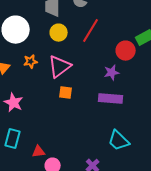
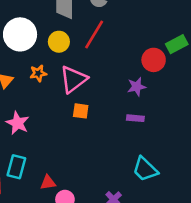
red line: (91, 31) -> (94, 34), moved
yellow circle: (59, 33) -> (59, 42), moved
purple rectangle: (111, 99) -> (135, 118), size x0.6

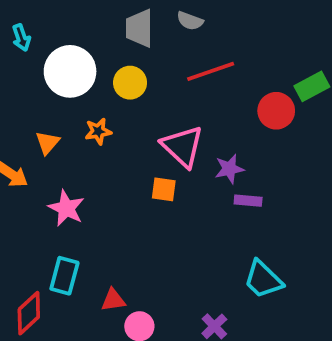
red line: (94, 34) -> (211, 71), moved, turned 40
pink triangle: (73, 79) -> (182, 146), moved, turned -40
purple star: (137, 87) -> (229, 169), moved

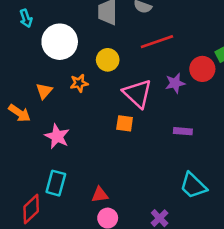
yellow circle: (130, 83) -> (108, 60), moved
purple star: (229, 169) -> (175, 83), moved
red triangle: (113, 300) -> (100, 195), moved

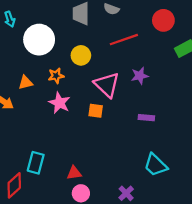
red circle: (202, 69) -> (163, 20), moved
orange triangle: (44, 91) -> (26, 83), turned 35
pink star: (57, 136) -> (59, 103), moved

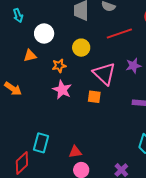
white circle: (39, 40) -> (44, 34), size x0.7
orange triangle: (26, 83) -> (30, 56), moved

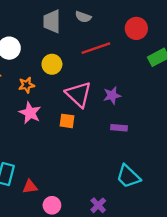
purple star: (133, 66) -> (112, 95), moved
red triangle: (75, 152) -> (30, 187), moved

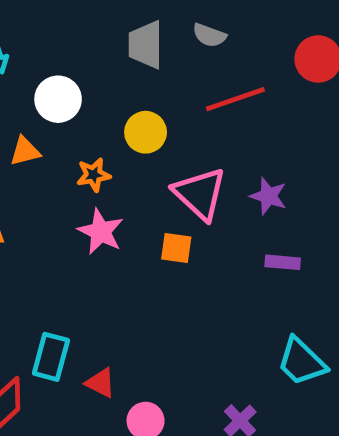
purple star: (112, 95) -> (268, 196), turned 30
red triangle: (30, 187) -> (101, 383), turned 35

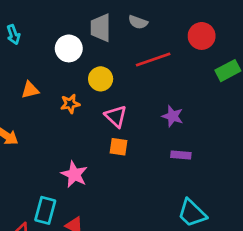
white circle: (58, 99) -> (69, 48), moved
pink triangle: (200, 194) -> (116, 116), moved, size x0.7
pink star: (101, 232) -> (74, 174), moved

